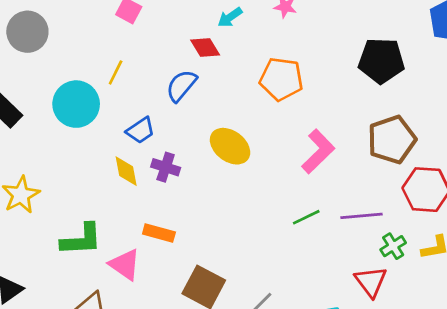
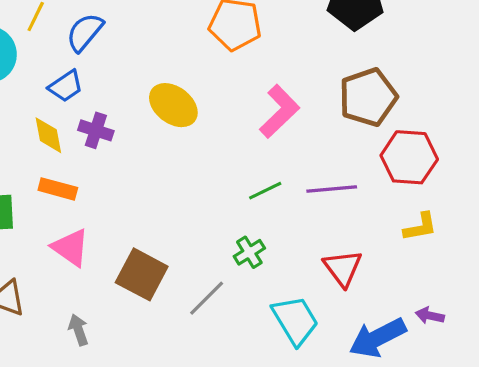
blue semicircle: (181, 86) -> (85, 32), moved
orange rectangle: (159, 233) -> (58, 189), moved
green cross: (393, 246) -> (249, 252), moved
pink triangle: (125, 265) -> (71, 248), moved

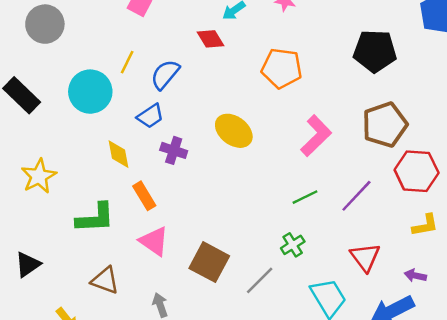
yellow diamond: (48, 135) -> (118, 154), moved
orange rectangle: (58, 189) -> (144, 196), turned 44
purple line: (332, 189) -> (356, 196), turned -42
purple arrow: (430, 316) -> (415, 276), moved

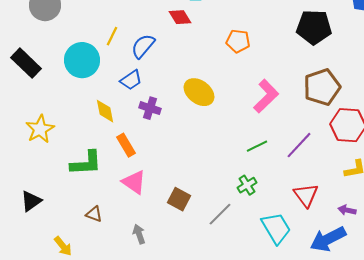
orange pentagon: (282, 68) -> (238, 41), size x0.7
brown square: (209, 262) -> (179, 199), size x0.7
brown triangle: (105, 280) -> (94, 214), size x0.7

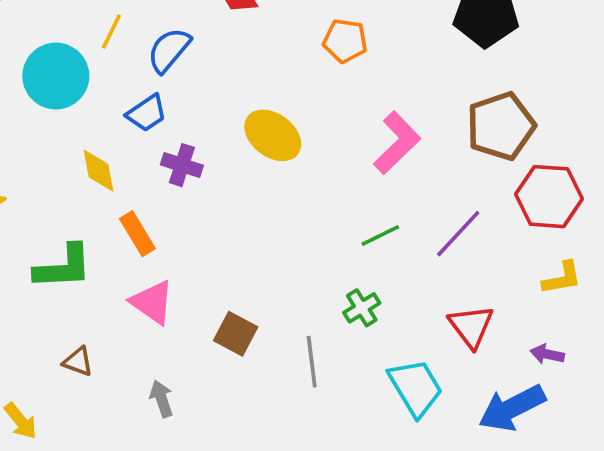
gray line: (220, 214) -> (312, 362), turned -52

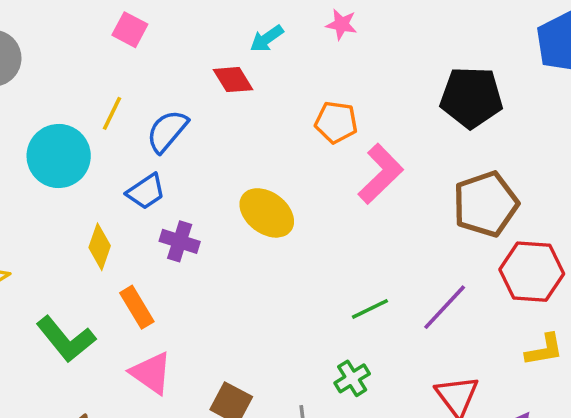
pink L-shape: (397, 143) -> (381, 174), moved
yellow diamond: (98, 171) -> (100, 247), turned 30
green L-shape: (63, 267) -> (66, 339), turned 54

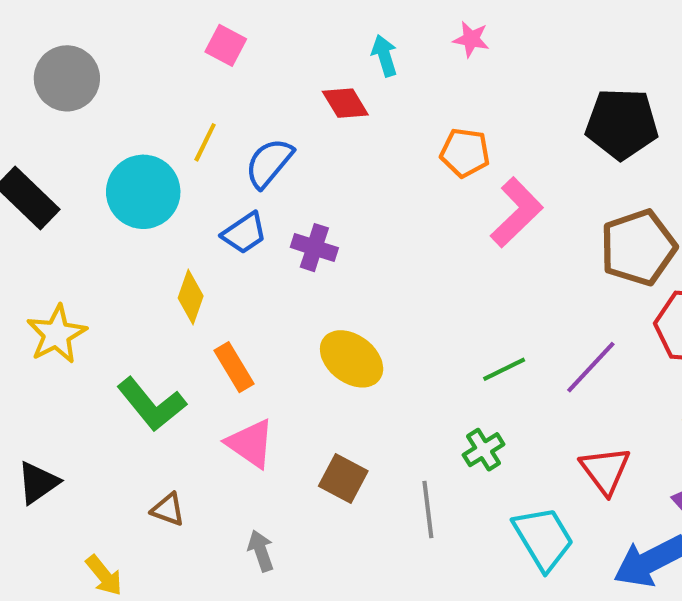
cyan arrow: (267, 39) -> (385, 56), turned 108
yellow ellipse: (267, 213) -> (352, 359), moved
purple cross: (180, 241) -> (314, 248), moved

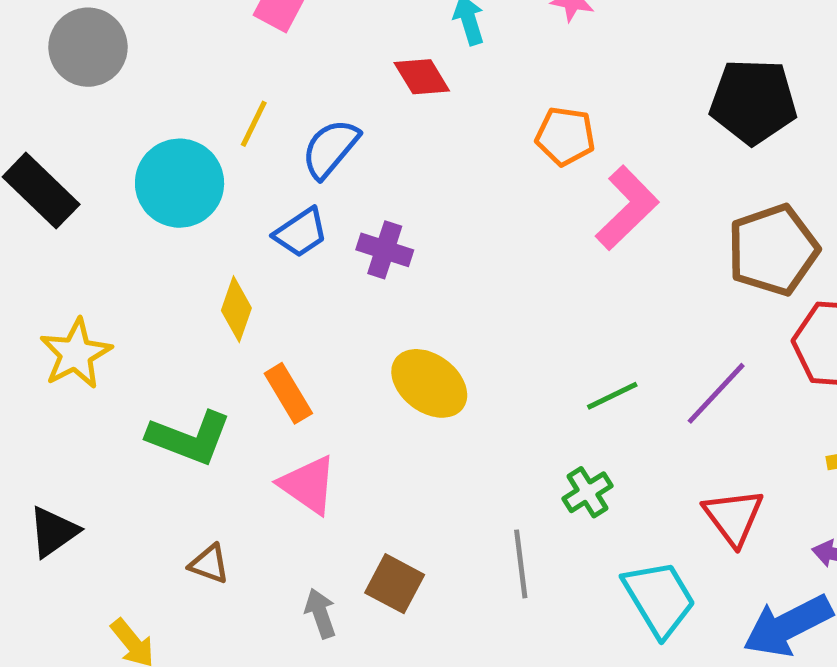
green L-shape: (151, 404) -> (189, 438), turned -30
brown square: (343, 479) -> (395, 584), moved

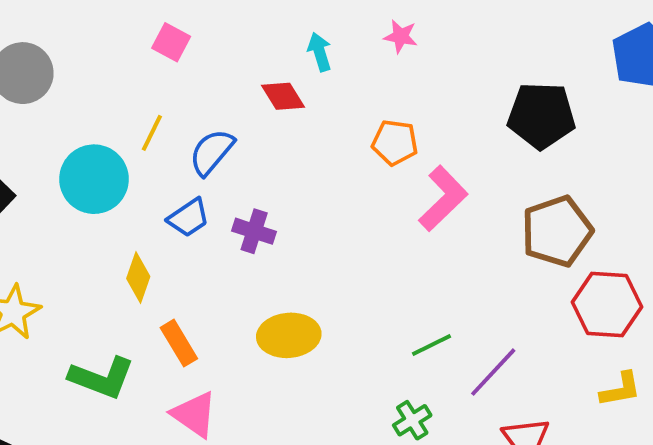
yellow ellipse: (429, 383) -> (289, 335), turned -42
purple line: (716, 393) -> (493, 372), moved

